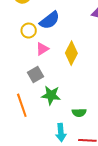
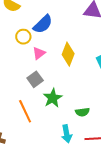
green star: (51, 95) -> (53, 98), turned -30

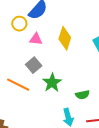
pink triangle: (39, 53) -> (36, 39), turned 48
orange line: (25, 111) -> (18, 85), moved, turned -35

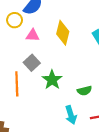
orange line: (18, 85) -> (17, 84), turned 65

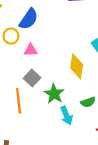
yellow diamond: (63, 33) -> (77, 66), moved
cyan arrow: (71, 115) -> (66, 116), moved

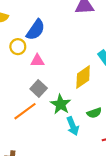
yellow diamond: (77, 66) -> (83, 77), turned 45
orange line: (19, 101) -> (25, 111), turned 60

